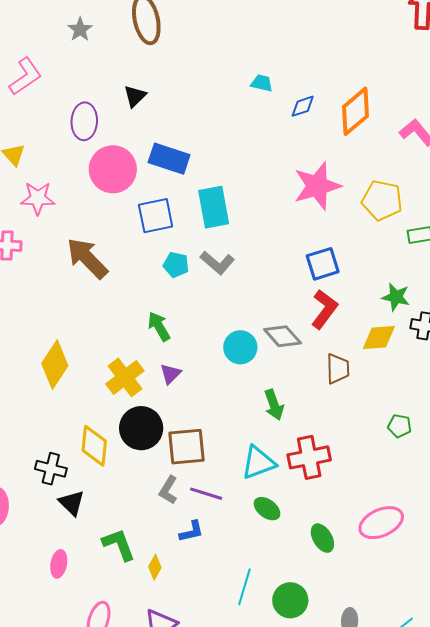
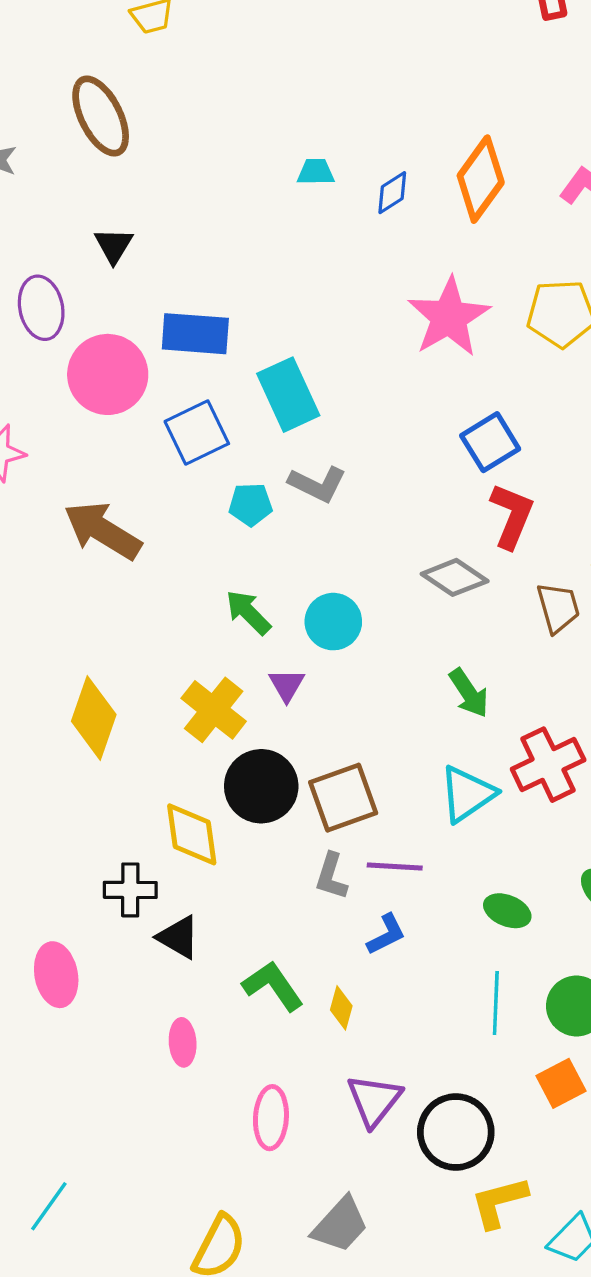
cyan circle: (240, 347) -> (333, 622), moved
green ellipse: (267, 509) -> (507, 911), moved

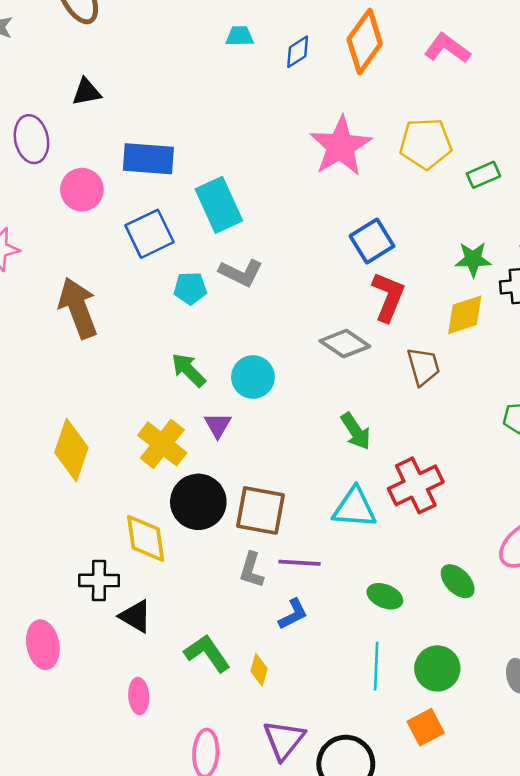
black triangle: (114, 246) -> (86, 92), turned 48
pink circle: (108, 374) -> (82, 190), size x0.7
brown arrow: (103, 531) -> (78, 308), turned 38
cyan triangle: (467, 794) -> (354, 508), turned 39
brown square: (343, 798) -> (260, 510), turned 30

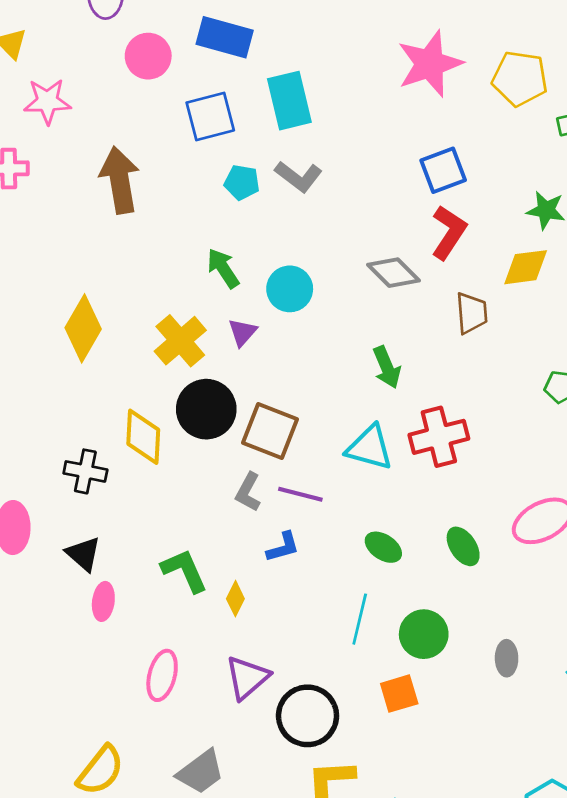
black triangle: (136, 616) -> (83, 554), moved

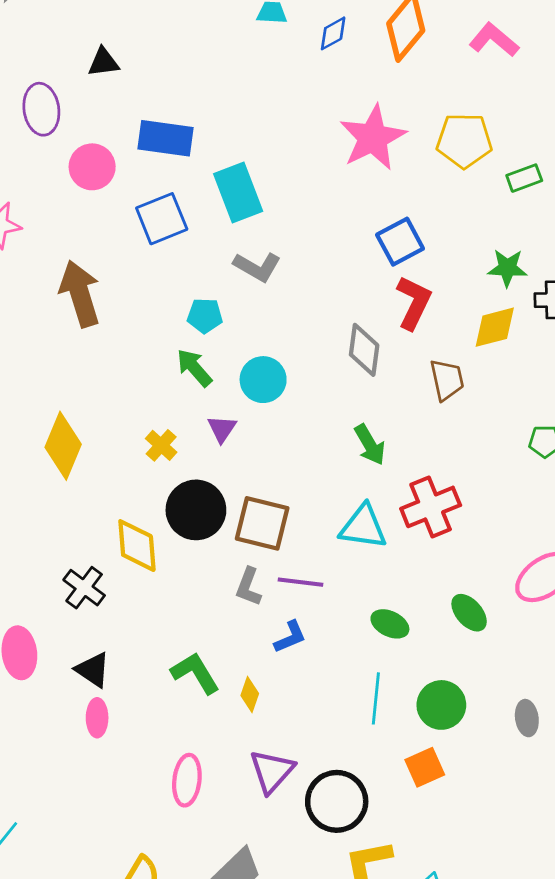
cyan pentagon: (242, 182) -> (205, 316), moved
gray diamond: (393, 273) -> (364, 350), turned 60
yellow cross: (180, 341) -> (161, 445), size x0.6
black cross: (85, 471) -> (84, 588), turned 33
pink ellipse: (103, 601) -> (97, 718), moved

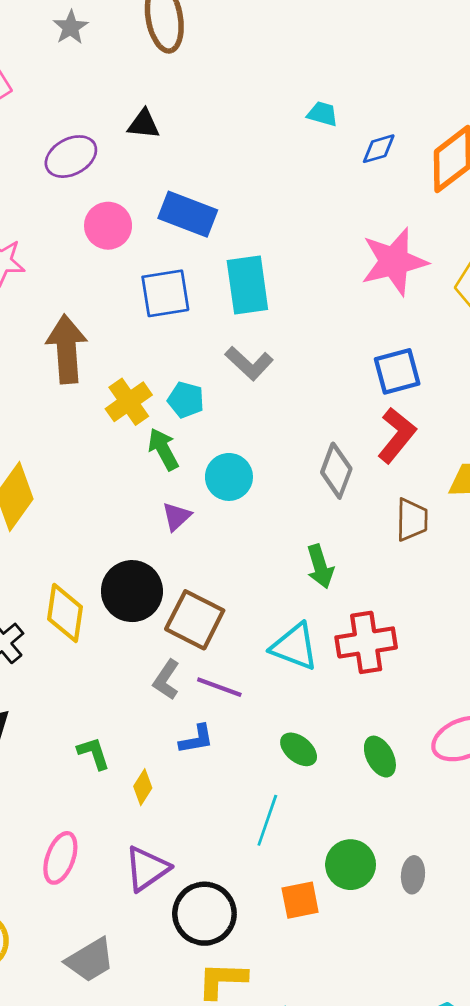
purple ellipse: (41, 109) -> (71, 157), turned 57
yellow cross: (161, 445) -> (129, 402), moved, size x1.4
green L-shape: (195, 673) -> (94, 753), size x0.7
green circle: (441, 705) -> (351, 865), moved

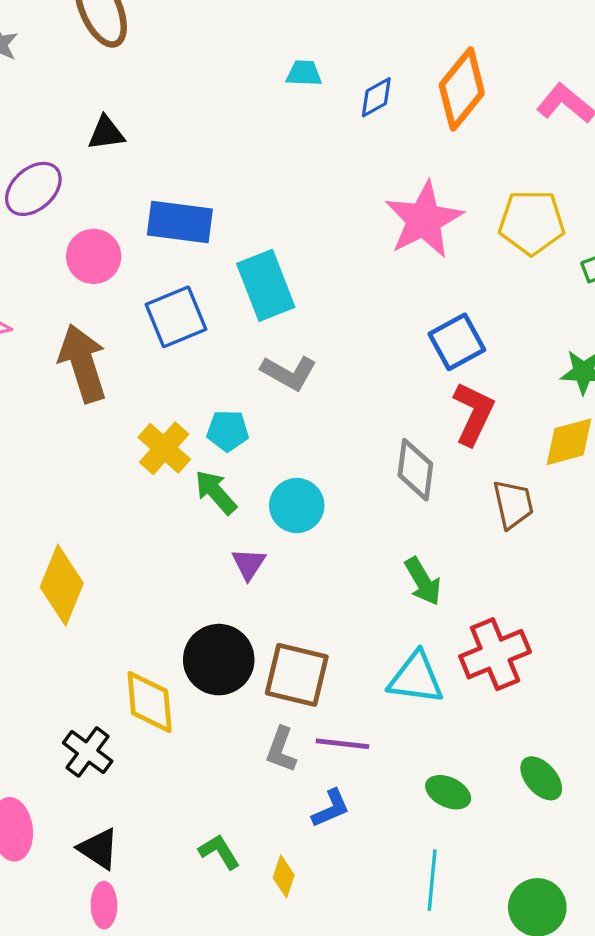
brown arrow: (67, 349) -> (83, 363), moved

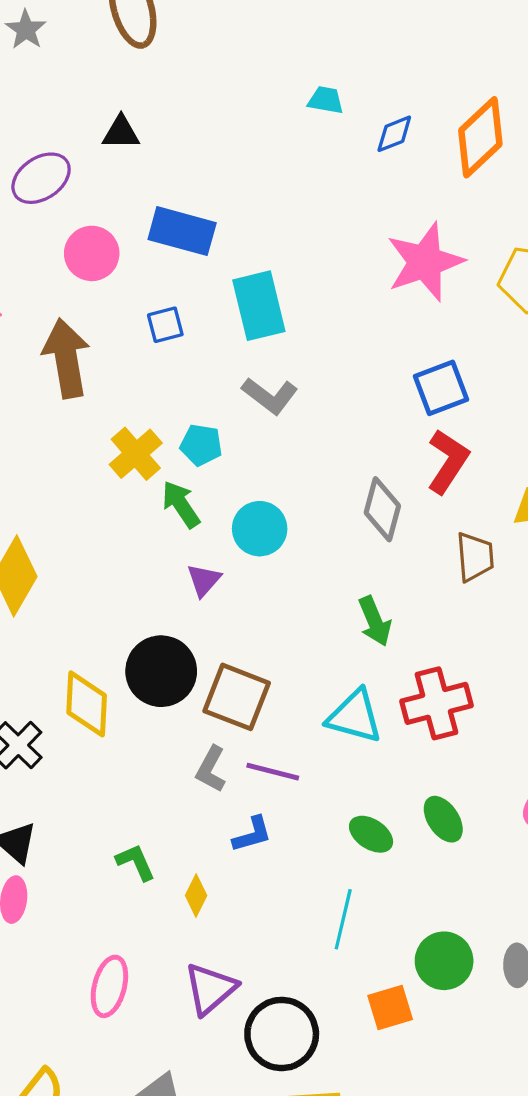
blue square: (176, 317) -> (165, 325), size x0.6
green ellipse: (541, 778) -> (443, 819), moved

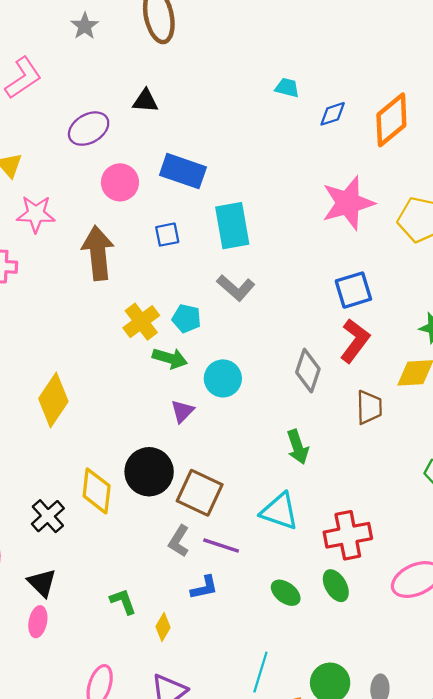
green arrow: (181, 504) -> (170, 358), turned 136
red cross: (436, 703) -> (348, 535), moved
cyan line: (343, 919) -> (260, 672), moved

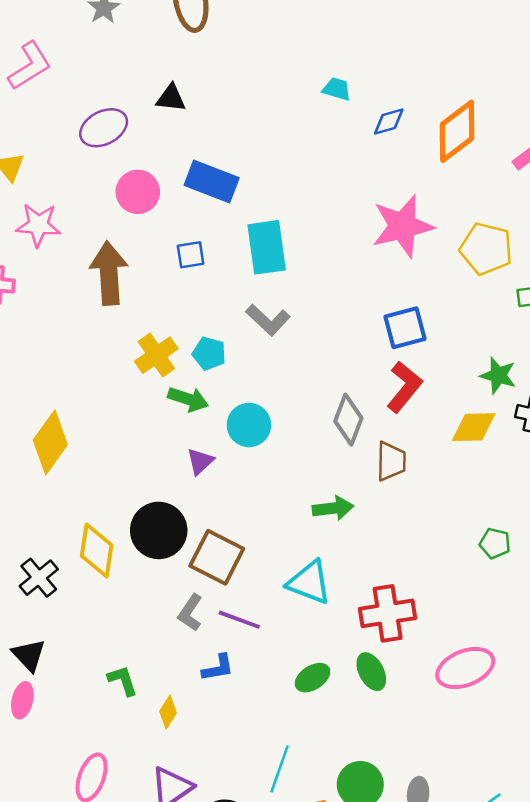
brown trapezoid: (369, 407) -> (391, 461), moved
green arrow: (298, 447) -> (333, 508), turned -80
green ellipse: (286, 593) -> (313, 678), turned -72

